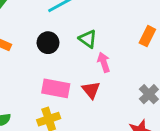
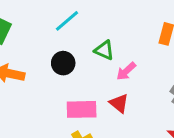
pink arrow: (104, 62) -> (126, 71), turned -102

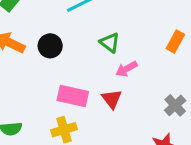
black circle: (63, 63) -> (50, 46), moved

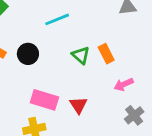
orange rectangle: (175, 41) -> (106, 54), moved, turned -60
pink arrow: (126, 69) -> (124, 84), moved

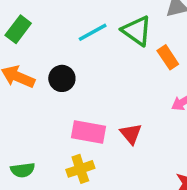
orange rectangle: (106, 54) -> (168, 57), moved
green triangle: (81, 55) -> (137, 31), moved, size x1.4

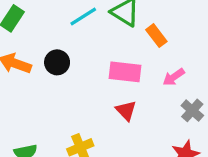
pink rectangle: (89, 132) -> (125, 72), moved

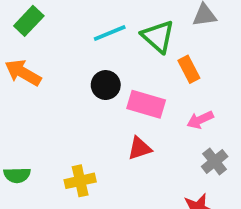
black circle: (57, 62) -> (106, 85), moved
red triangle: (126, 111) -> (139, 148), turned 45

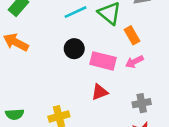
pink arrow: (200, 120) -> (134, 62), moved
gray cross: (215, 161) -> (142, 103), moved, turned 30

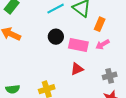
orange rectangle: (132, 35) -> (100, 24), turned 56

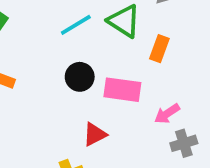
pink arrow: (102, 44) -> (167, 114), moved
red triangle: (77, 69) -> (95, 134), moved

